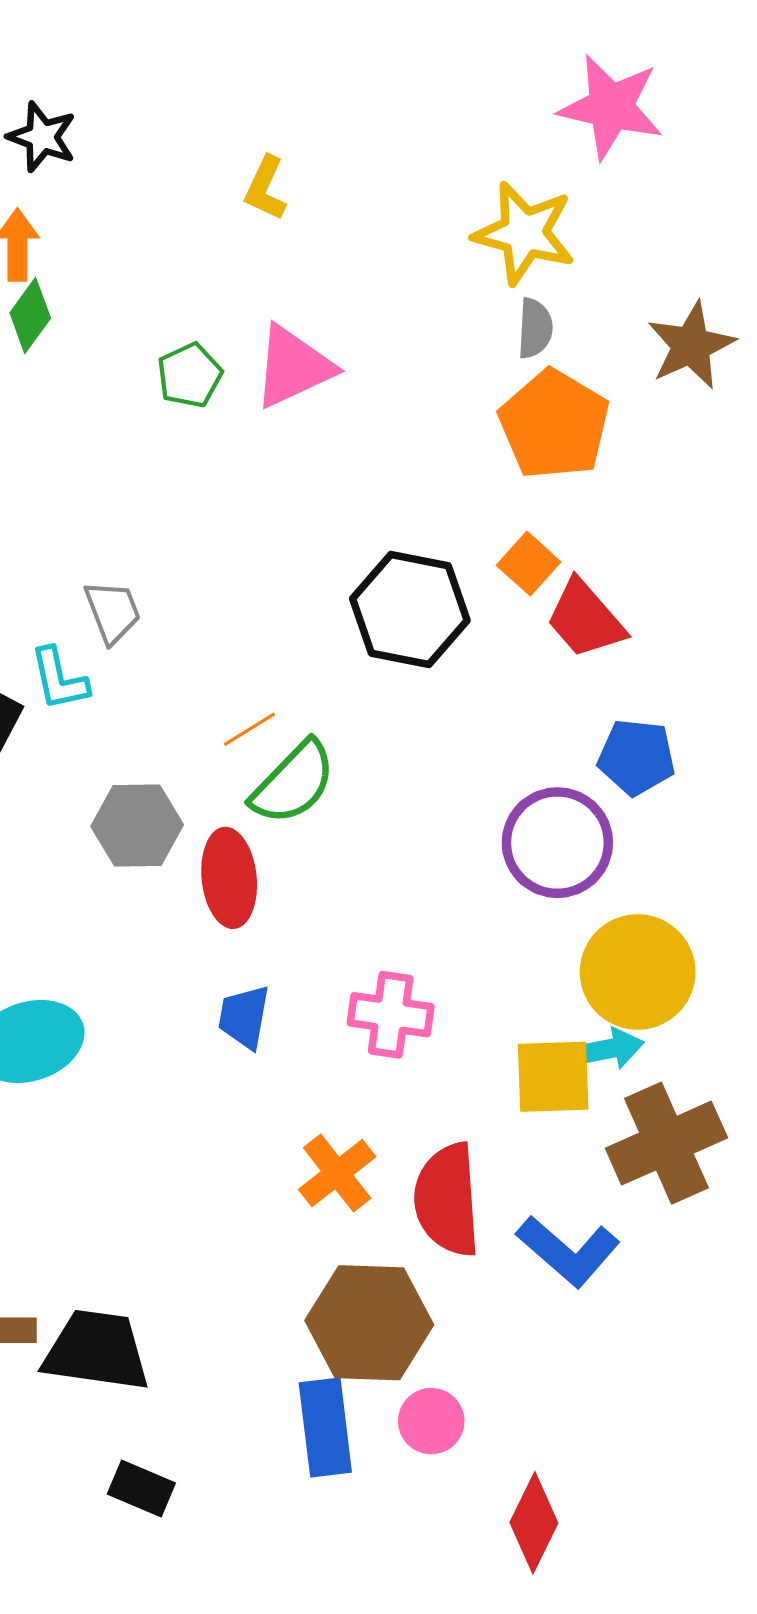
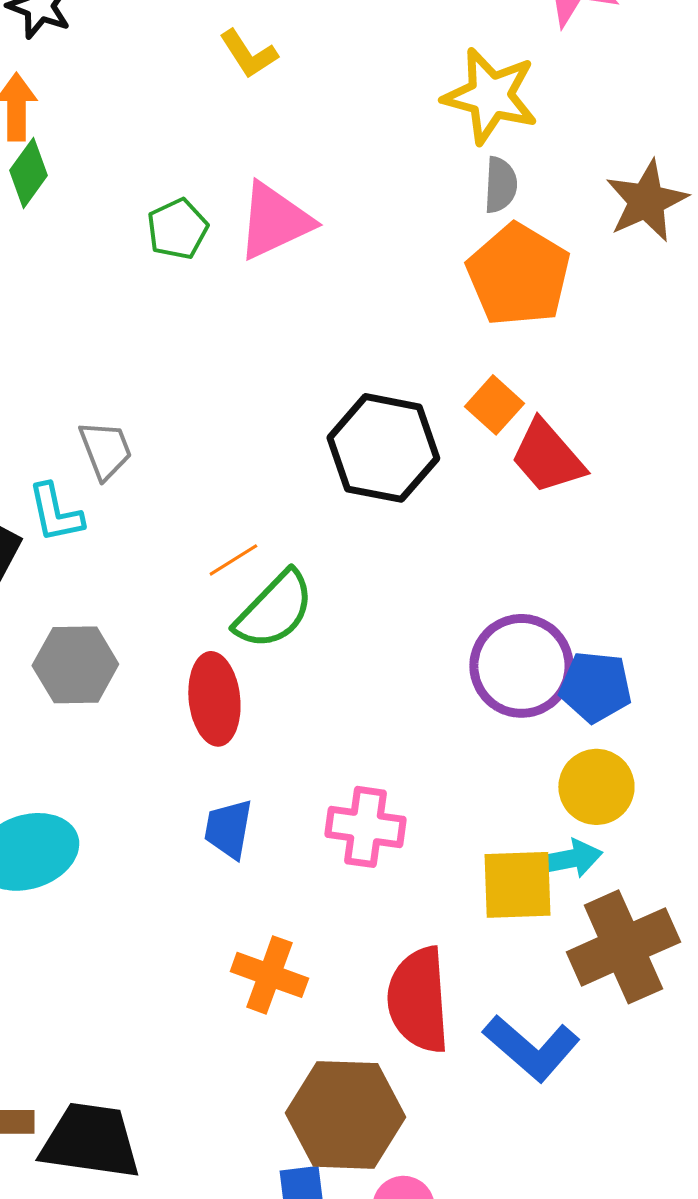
yellow L-shape: (265, 188) -> (248, 54), turned -58
blue pentagon: (637, 757) -> (595, 687), moved
gray hexagon: (137, 825) -> (75, 665), moved
yellow circle: (638, 972) -> (596, 787), size x0.7
orange cross: (337, 1173) -> (269, 975), moved, turned -32

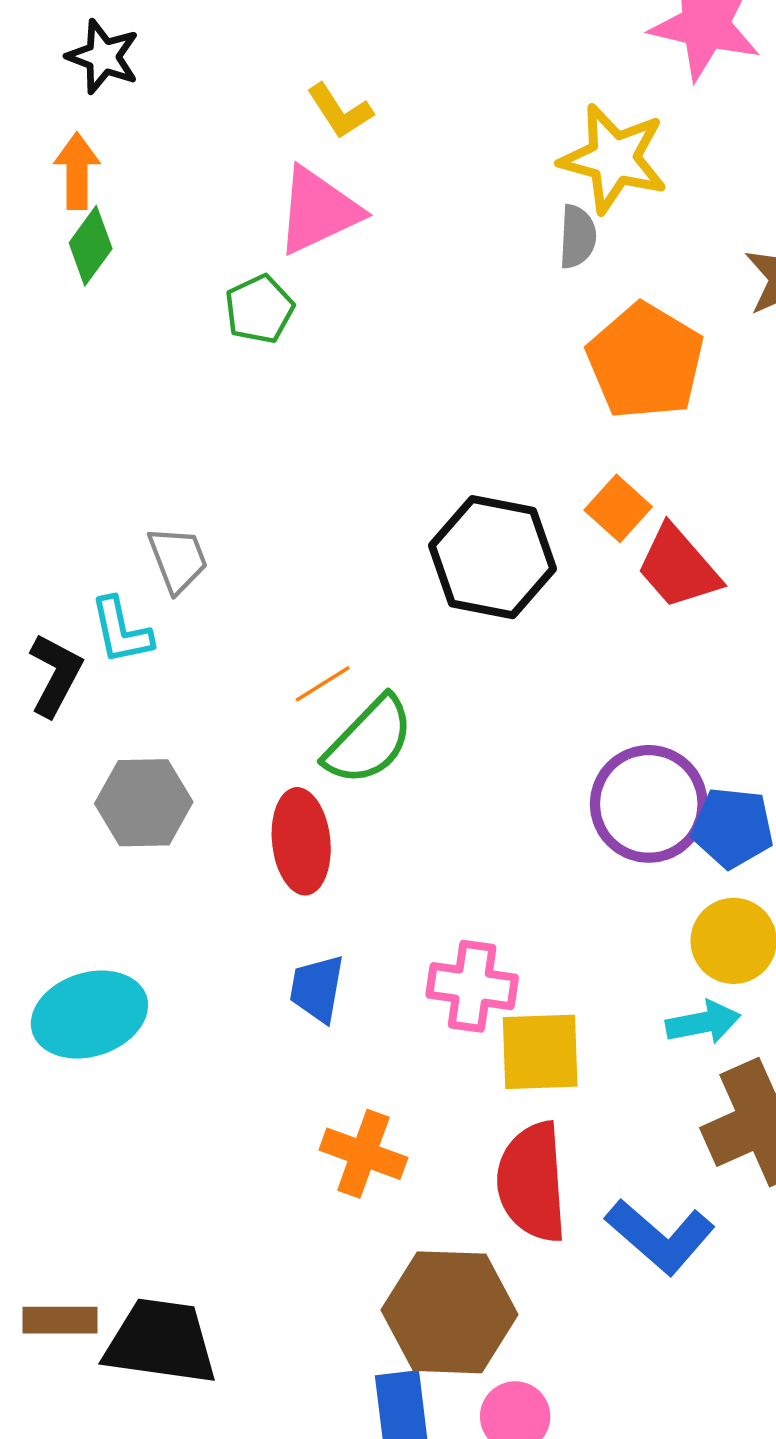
gray semicircle: (500, 185) -> (577, 237), moved
pink triangle: (274, 221) -> (318, 211), moved
yellow square: (517, 885) -> (540, 1052), moved

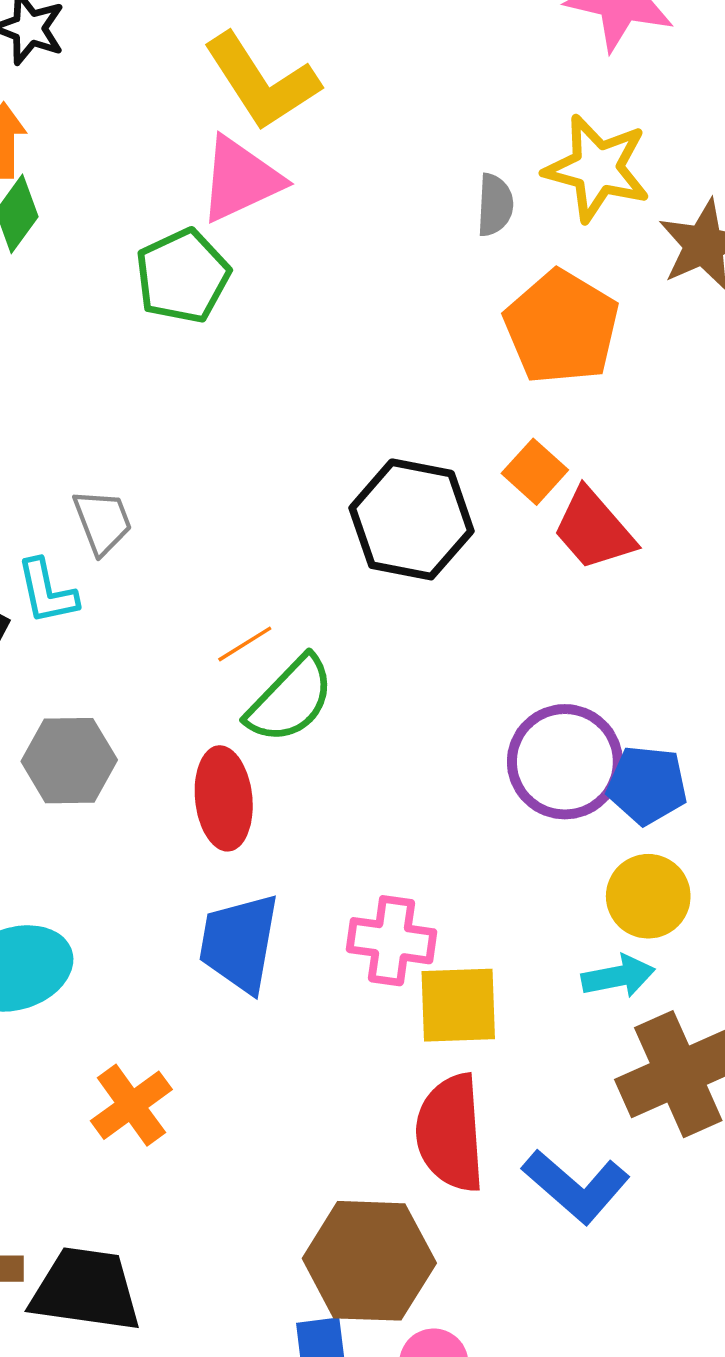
yellow L-shape: (340, 111) -> (261, 82), size x1.8
yellow star: (614, 159) -> (597, 168), moved
green pentagon: (259, 309) -> (183, 276), size x1.4
blue trapezoid: (317, 988) -> (239, 943), size x1.5
orange cross: (363, 1154) -> (131, 1105), moved, turned 34

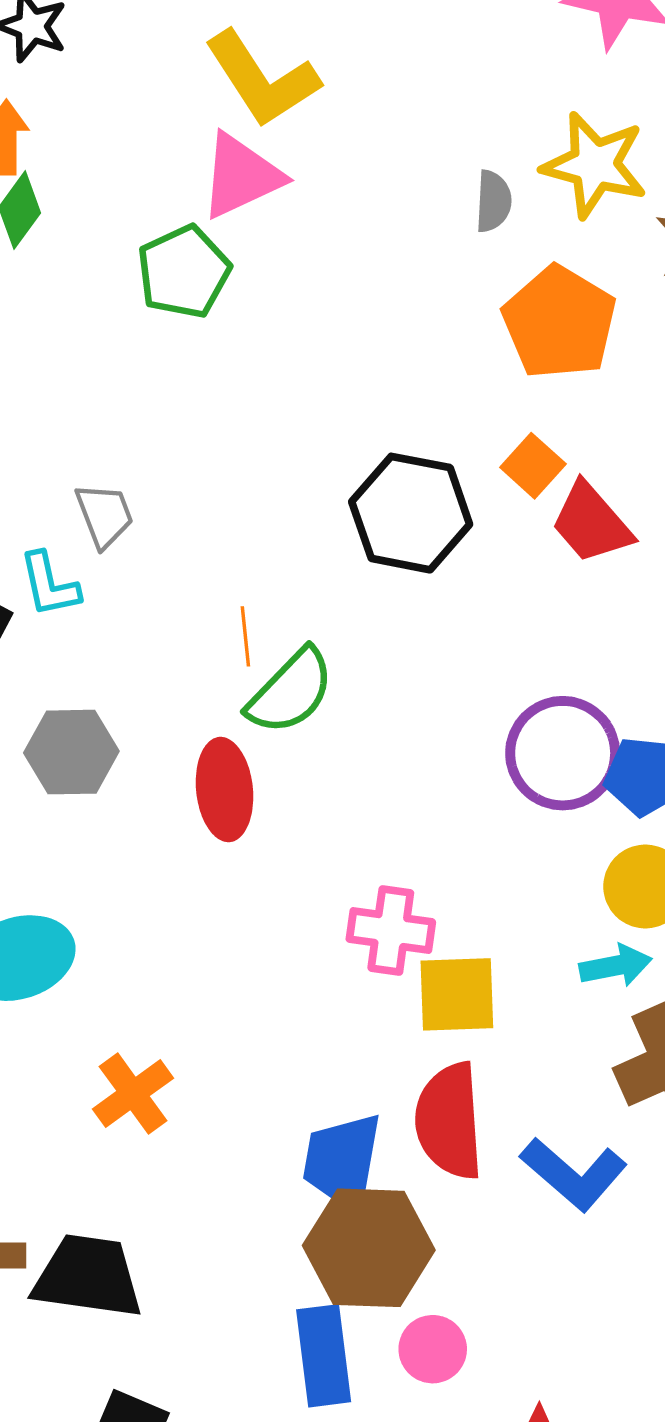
orange line: (245, 644) -> (245, 636), turned -64
blue trapezoid: (239, 943) -> (342, 1162), moved

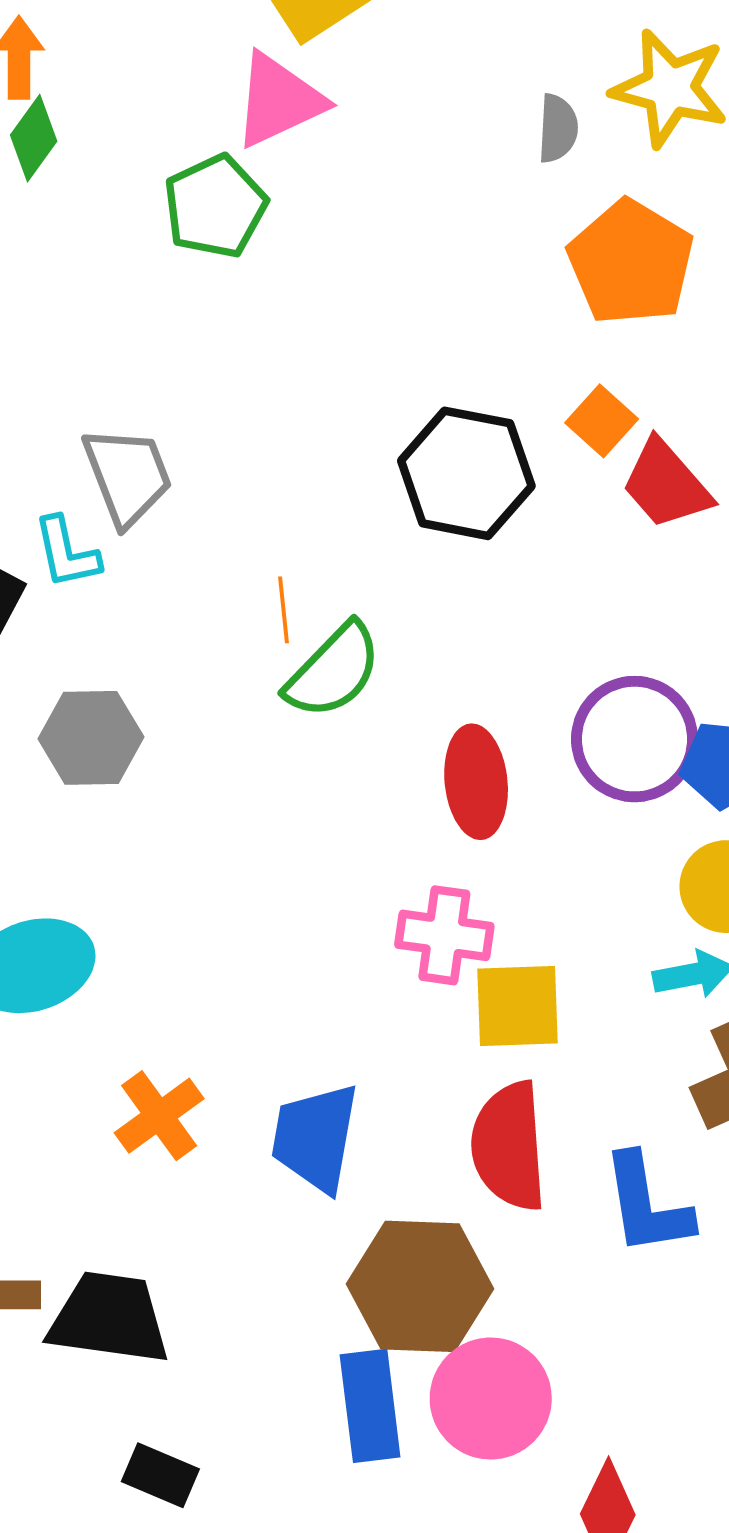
gray trapezoid: (104, 515) -> (127, 476), size x1.4
red ellipse: (224, 790) -> (476, 782), moved
blue trapezoid: (342, 1162) -> (315, 1138), moved
blue L-shape: (574, 1174) -> (647, 1205), turned 40
pink circle: (433, 1349) -> (491, 1398), size x1.6

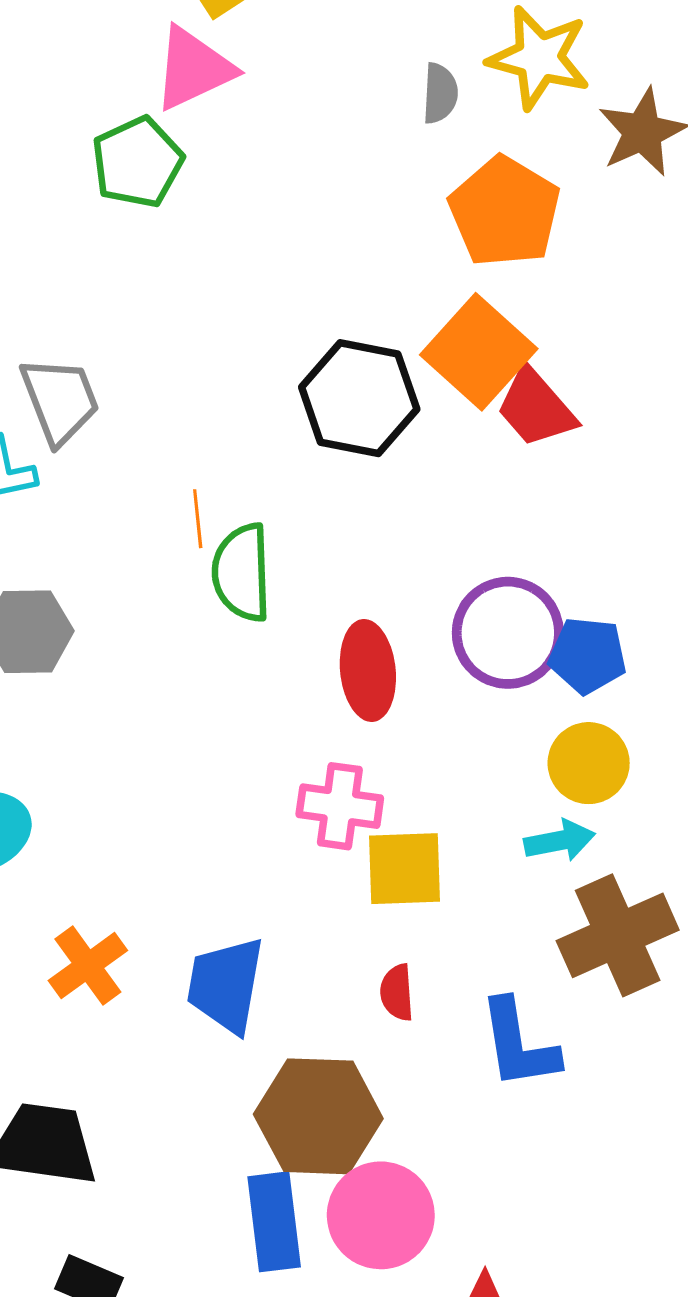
orange square: (602, 421) -> (479, 352), size x1.8
green semicircle: (333, 671) -> (242, 573), turned 134
red semicircle: (509, 1146) -> (397, 992), size x0.5

